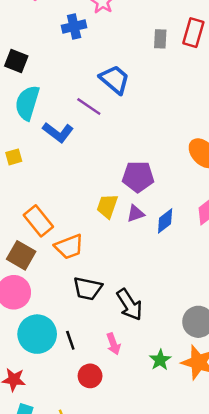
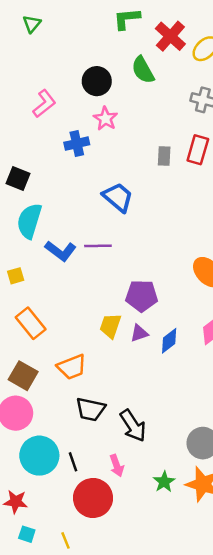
purple line: (89, 106) -> (98, 246), moved, turned -35
orange rectangle: (38, 221) -> (31, 323), moved
red circle: (90, 376) -> (93, 498), size x1.6

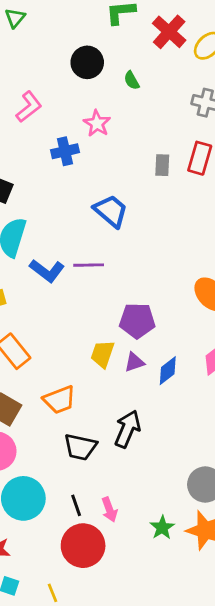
green semicircle: (143, 70) -> (132, 80), moved, size x0.6
black circle: (97, 81) -> (87, 62), moved
black arrow: (133, 426) -> (127, 429), moved, turned -124
black line: (73, 462) -> (76, 505), moved

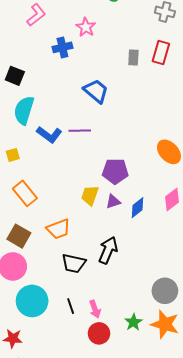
red circle: (83, 546) -> (99, 333), moved, size x0.7

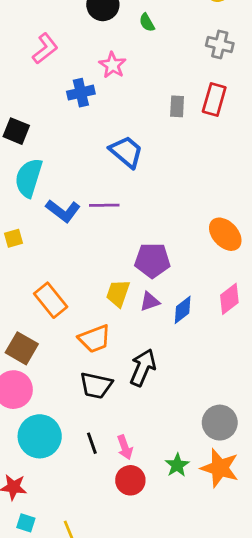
orange rectangle: (25, 193) -> (51, 300), moved
orange trapezoid: (58, 229) -> (95, 339), moved

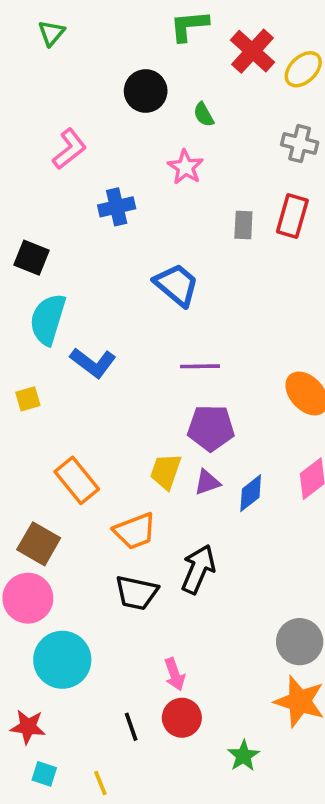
pink star: (112, 65) -> (185, 167), moved
purple line: (104, 205) -> (200, 366), moved
black line: (92, 443) -> (131, 727), moved
green star: (177, 465) -> (243, 756), moved

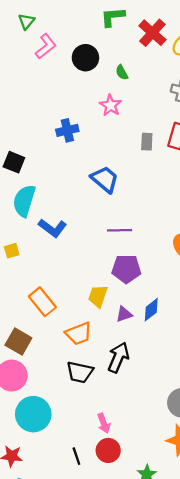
pink L-shape: (70, 149) -> (46, 46), moved
purple triangle: (207, 482) -> (124, 314), moved

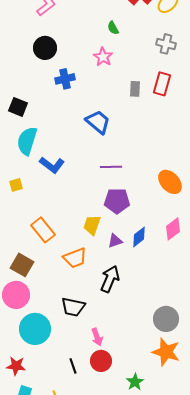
black circle: (85, 58) -> (45, 48), moved
black trapezoid: (80, 372) -> (73, 307), moved

